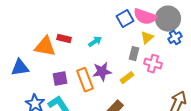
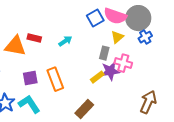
purple star: (102, 72) -> (110, 71), moved

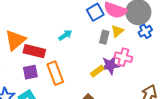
red rectangle: (34, 38) -> (34, 51), moved, size x1.5
orange triangle: (15, 46) -> (15, 40), turned -50
gray rectangle: (104, 53) -> (104, 37), moved

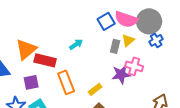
yellow rectangle: (97, 71) -> (95, 89), moved
purple square: (30, 72) -> (31, 82), moved

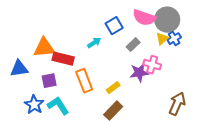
blue square: (106, 21) -> (114, 26), moved
yellow triangle: (128, 40) -> (162, 39), moved
gray rectangle: (115, 46) -> (133, 45), turned 32
orange triangle: (26, 49) -> (44, 48), turned 35

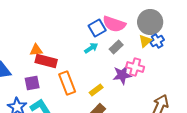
pink semicircle: (144, 18) -> (114, 24), moved
cyan arrow: (94, 43) -> (91, 48), moved
orange triangle: (44, 48) -> (36, 50), moved, size x0.6

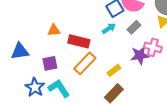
red rectangle: (46, 61) -> (79, 41), moved
orange rectangle: (67, 83) -> (85, 63), turned 65

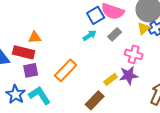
red rectangle: (79, 41) -> (24, 52), moved
purple star: (140, 55) -> (129, 75), moved
yellow rectangle: (114, 70) -> (111, 79), moved

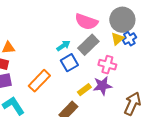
blue square: (96, 15) -> (69, 63), moved
gray rectangle: (115, 34) -> (88, 45), size x1.5

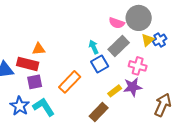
gray circle: (122, 20) -> (139, 18), moved
pink semicircle: (86, 22) -> (117, 23), size x0.7
cyan arrow: (63, 46) -> (94, 47), turned -80

